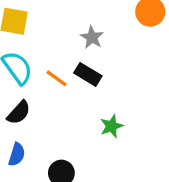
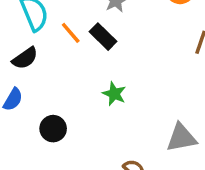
green star: (112, 126) -> (114, 94), turned 30

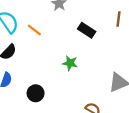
black rectangle: (103, 37) -> (87, 30), moved

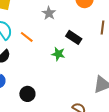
green star: (70, 63) -> (58, 54), moved

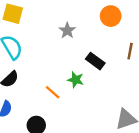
orange line: (27, 37) -> (53, 92), moved

